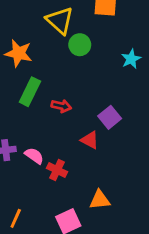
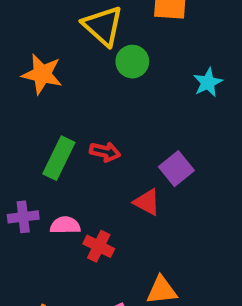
green rectangle: (30, 92) -> (59, 158), moved
pink semicircle: (34, 156) -> (65, 225), turned -36

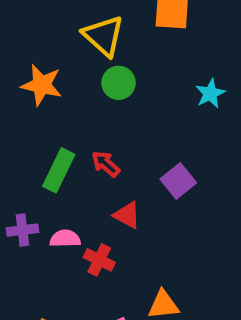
green circle: (132, 62) -> (118, 83), moved
red arrow: (105, 152) -> (106, 164), turned -152
red triangle: (147, 202) -> (127, 215), moved

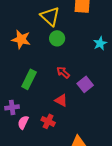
red arrow: (106, 164) -> (63, 72), moved
pink semicircle: (65, 239) -> (23, 122), moved, turned -64

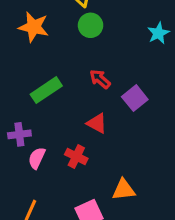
green rectangle: (29, 79) -> (46, 90), turned 30

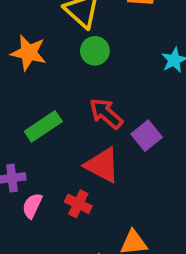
red arrow: (100, 79) -> (106, 114), size x1.4
red triangle: (97, 123) -> (102, 165), size x1.5

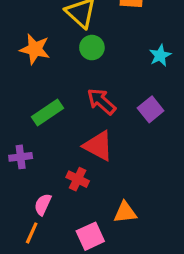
purple square: (147, 136) -> (151, 109), moved
pink semicircle: (32, 206) -> (43, 204), moved

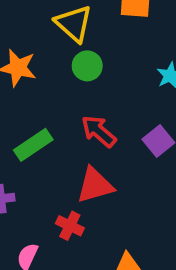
red triangle: (98, 146) -> (95, 185), turned -44

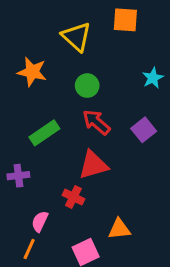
green circle: (87, 66) -> (87, 86), moved

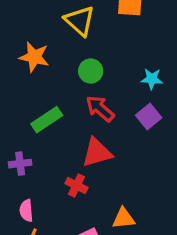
cyan star: (153, 78) -> (152, 79), moved, turned 30
pink semicircle: (40, 221) -> (26, 211), moved, turned -30

